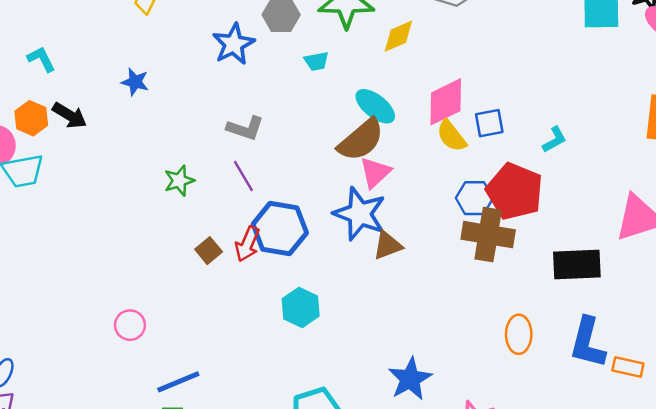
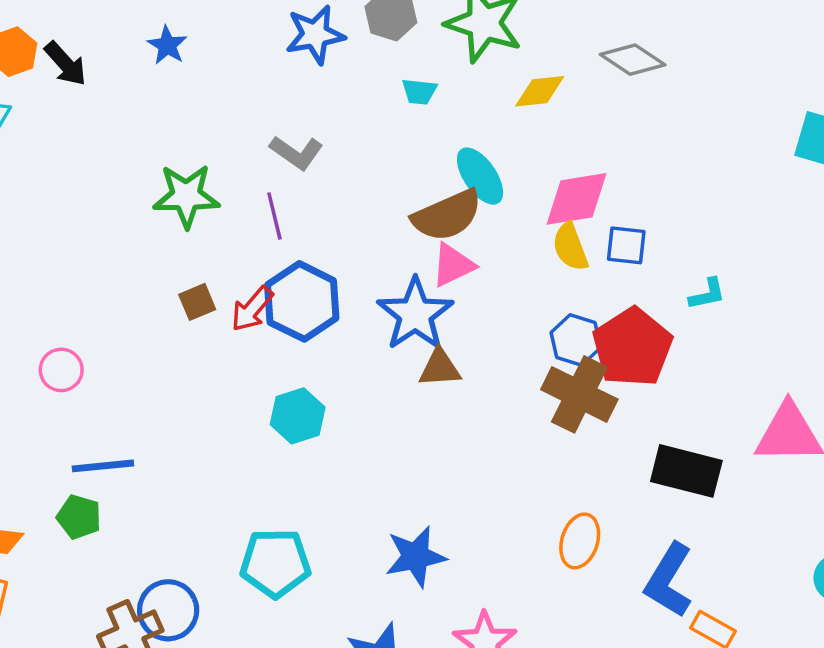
green star: (179, 181) -> (186, 196), size x1.5

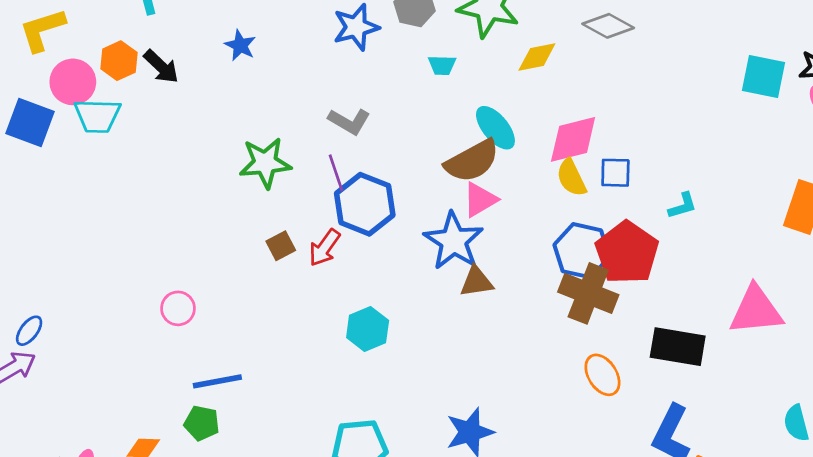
blue hexagon: (302, 301) -> (365, 204), moved
blue hexagon: (576, 340) -> (582, 251), size x1.4
orange ellipse: (580, 541) -> (602, 375), moved, turned -45

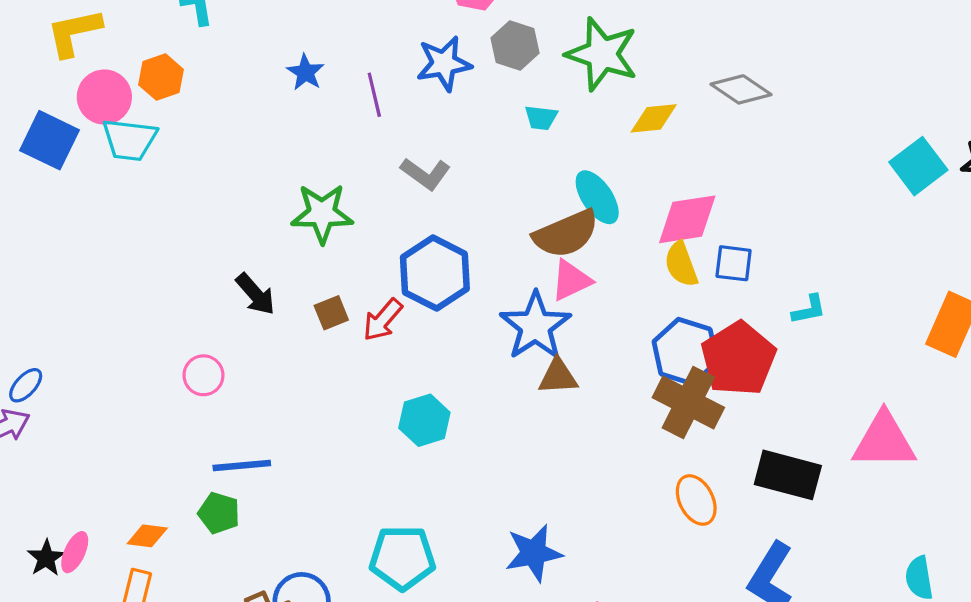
black arrow: (161, 67) -> (255, 294), moved
cyan square: (763, 76) -> (918, 166), turned 36
purple line: (336, 173) -> (374, 95), moved

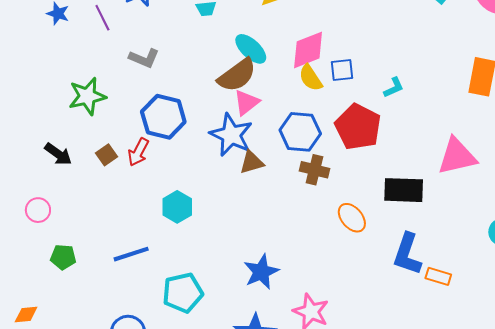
blue hexagon: (685, 351) -> (300, 132), moved
brown cross: (688, 403) -> (315, 170), moved, size x0.7
blue line: (242, 466) -> (131, 254), moved
green pentagon: (219, 513) -> (63, 257), moved

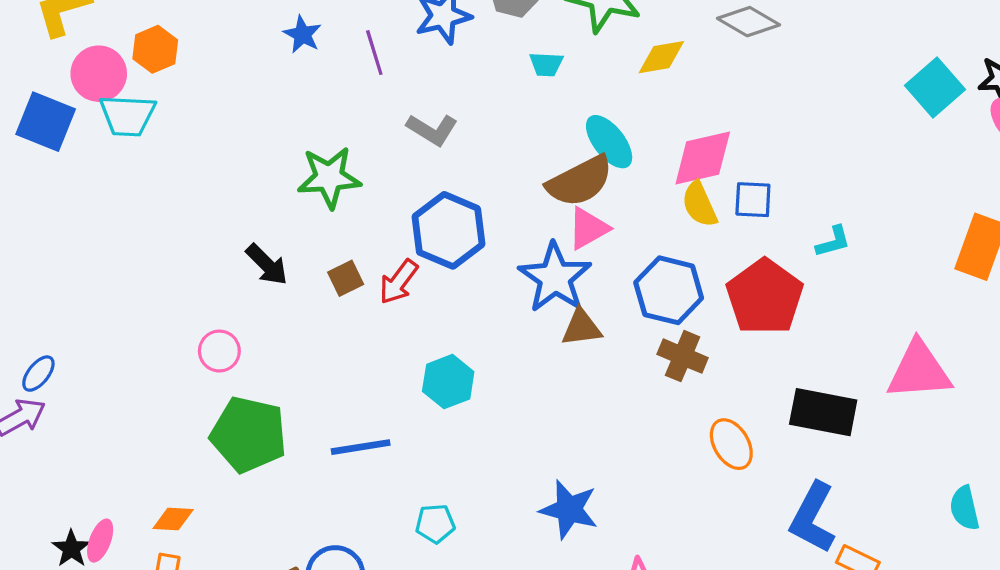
green pentagon: (63, 257) -> (249, 434), size x1.8
blue star: (261, 272) -> (569, 509), turned 30
cyan pentagon: (183, 293) -> (435, 524), size x0.6

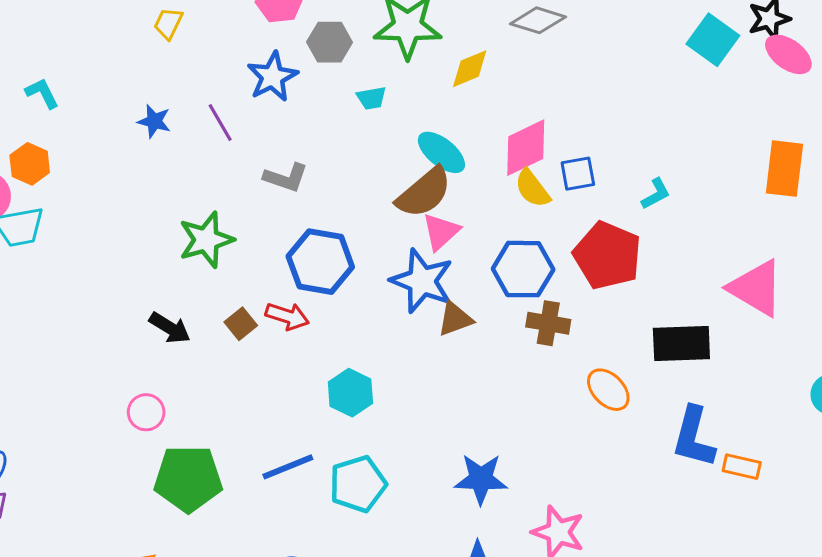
red arrow: (399, 282) -> (287, 316), turned -96
pink triangle: (919, 370) -> (756, 288), turned 48
cyan pentagon: (435, 524) -> (358, 484), moved, size x1.6

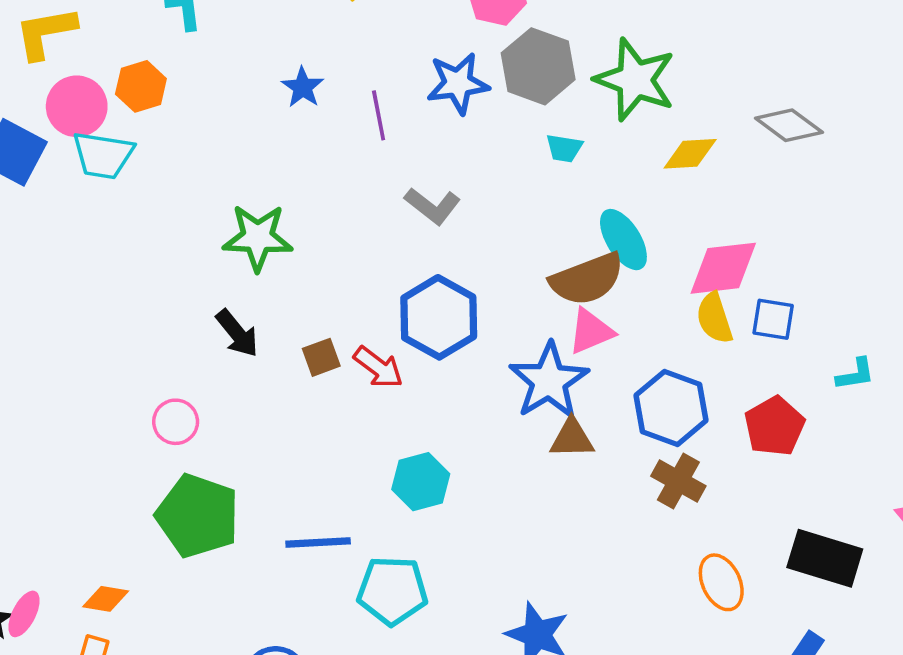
gray hexagon: (330, 42) -> (538, 66), size x1.4
green star: (206, 240) -> (258, 238), moved
red pentagon: (607, 255) -> (775, 426), size x0.7

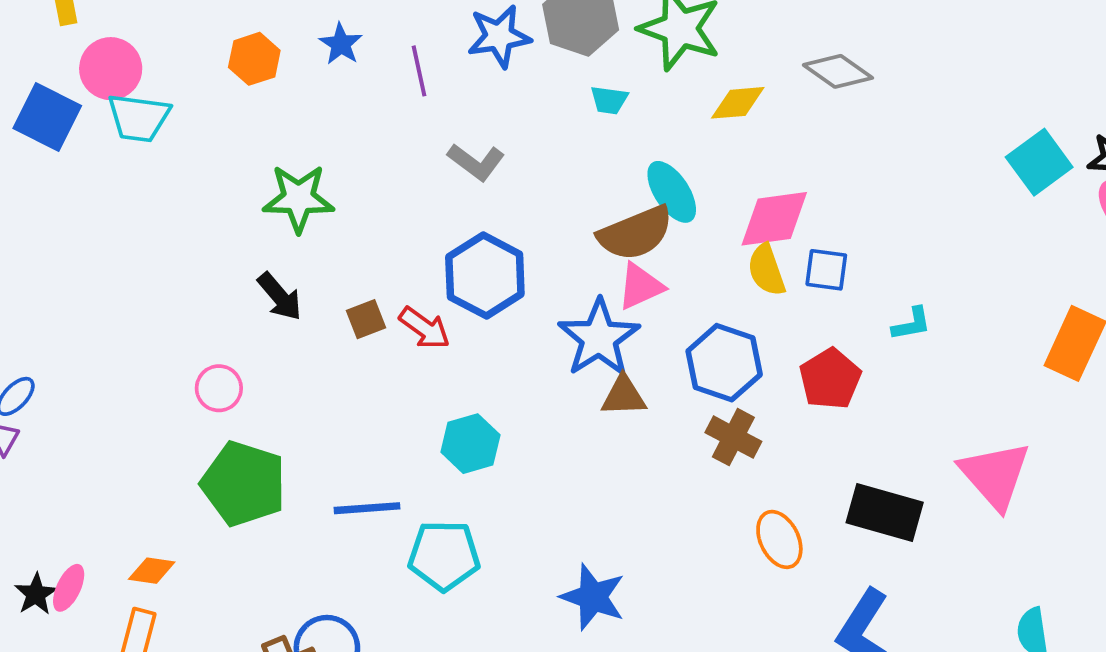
orange hexagon: (141, 86) -> (254, 59), moved

